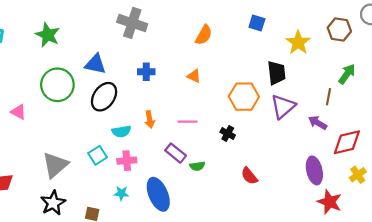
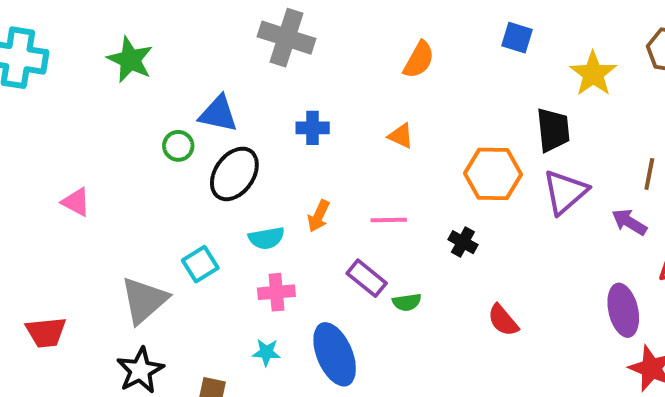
green circle: (57, 85) -> (178, 146), moved, size x0.5
orange arrow: (150, 119) -> (319, 216), turned 35
cyan square: (98, 155) -> (200, 264), moved

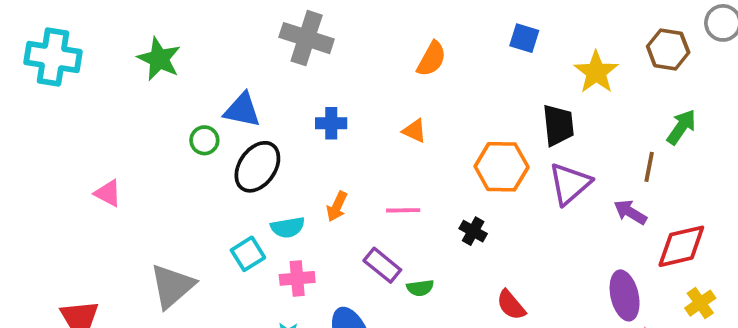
cyan square: (200, 264) -> (248, 254), moved

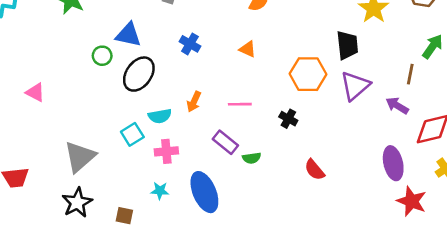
blue cross: (331, 123) -> (190, 44), turned 30

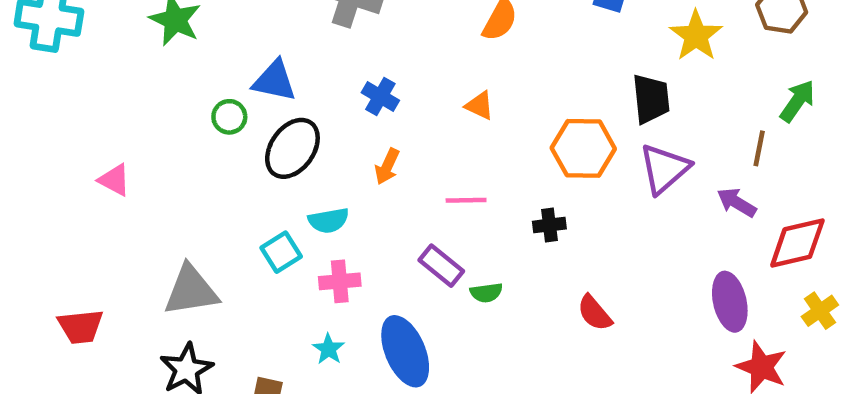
orange arrow: (194, 102) -> (387, 166), moved
black cross: (288, 119) -> (549, 225), turned -36
gray triangle: (80, 157) -> (191, 290), turned 32
cyan star: (160, 191) -> (329, 349), turned 30

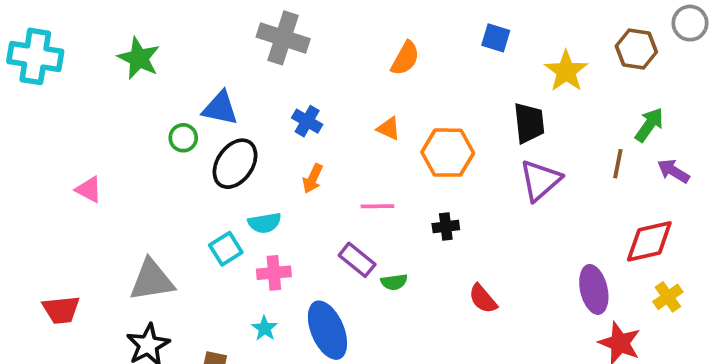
orange hexagon: (583, 148) -> (448, 153), moved
purple arrow: (737, 202) -> (673, 171), moved

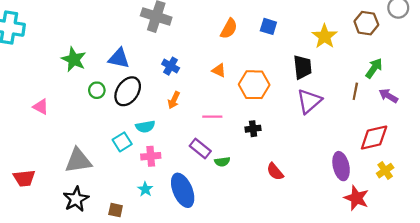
blue square: (496, 38) -> (268, 26), moved
green star: (139, 58) -> (74, 59), moved
green circle: (183, 138) -> (97, 90), moved

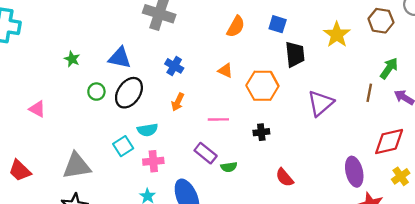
green star: (74, 59) -> (72, 59), size x0.6
black trapezoid: (303, 67) -> (295, 54), moved
red trapezoid: (24, 178) -> (20, 171), moved, turned 50

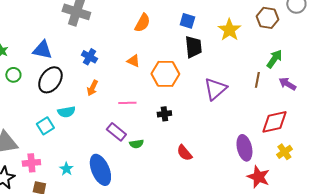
blue square: (278, 24) -> (187, 21), moved
green circle: (96, 92) -> (13, 75), moved
pink cross: (153, 161) -> (31, 163), moved

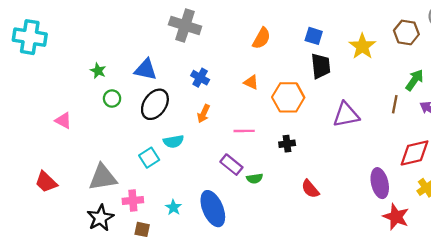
purple triangle: (215, 89) -> (346, 115), turned 30

